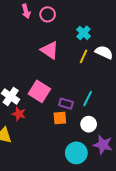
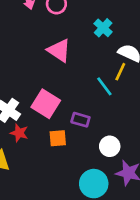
yellow line: (83, 56) -> (120, 72), moved
cyan line: (88, 99) -> (104, 86), moved, turned -63
orange square: (60, 118) -> (58, 138), moved

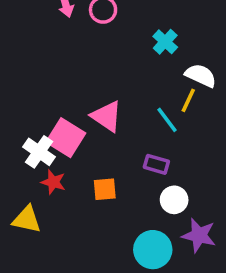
pink triangle: (59, 50) -> (107, 116), moved
pink square: (46, 104) -> (66, 138), moved
purple rectangle: (80, 120) -> (156, 164), moved

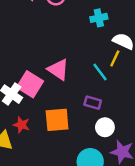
cyan cross: (165, 42) -> (99, 18), turned 35
red star: (53, 182) -> (21, 125), moved
orange square: (105, 189) -> (57, 120), size x1.5

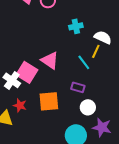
cyan cross: (99, 18) -> (76, 26), moved

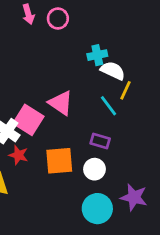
white semicircle: (103, 37) -> (113, 71), moved
red star: (20, 105) -> (18, 155), moved
white circle: (88, 107) -> (95, 169), moved

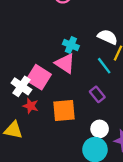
cyan cross: (97, 55) -> (71, 45), moved, turned 35
purple rectangle: (100, 141) -> (97, 94), turned 35
white circle: (95, 169) -> (100, 129), moved

